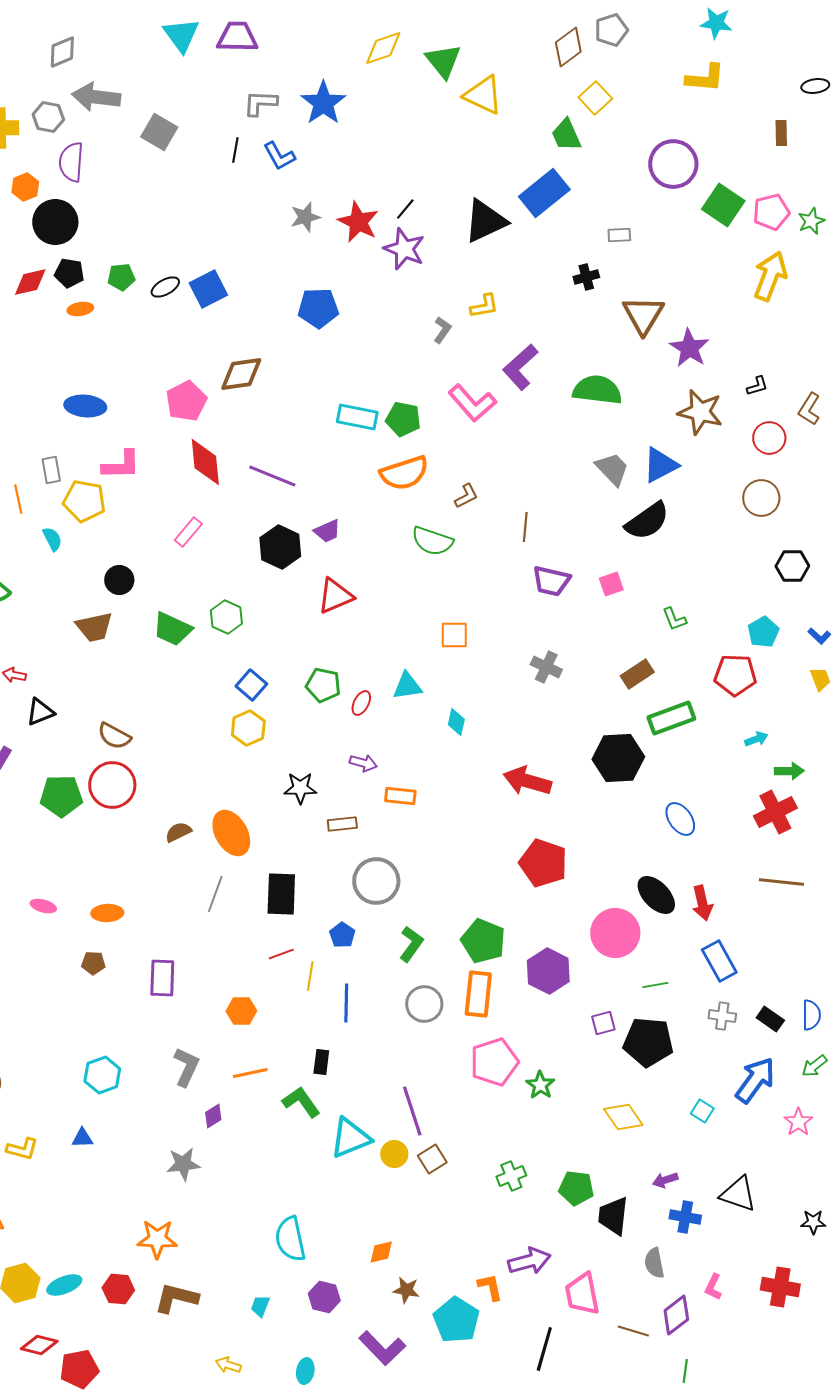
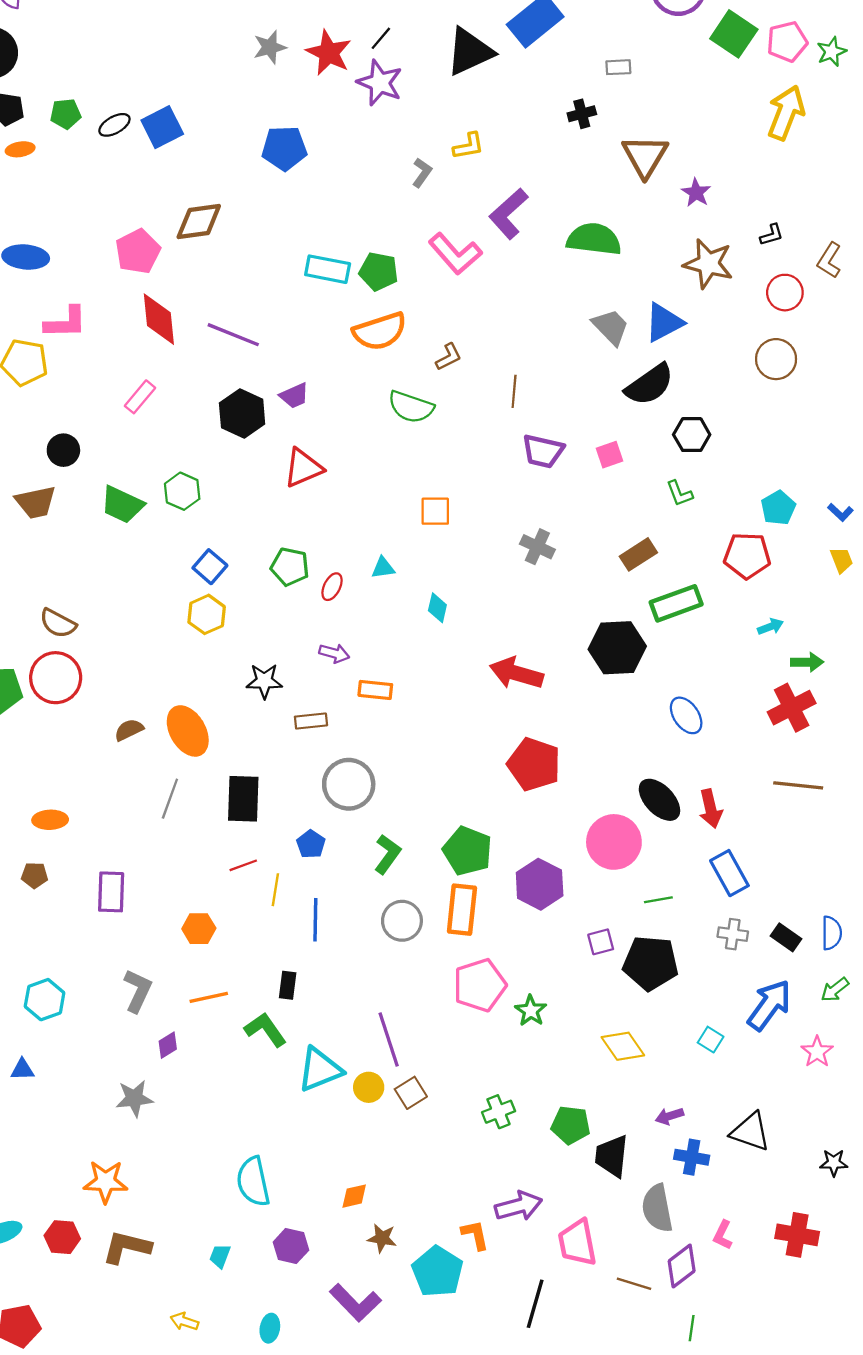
purple star: (689, 348) -> (696, 193), size x0.7
black hexagon: (792, 566) -> (692, 435), moved
cyan triangle: (407, 686) -> (383, 568), size x0.7
gray semicircle: (654, 1263) -> (657, 1208), size x1.4

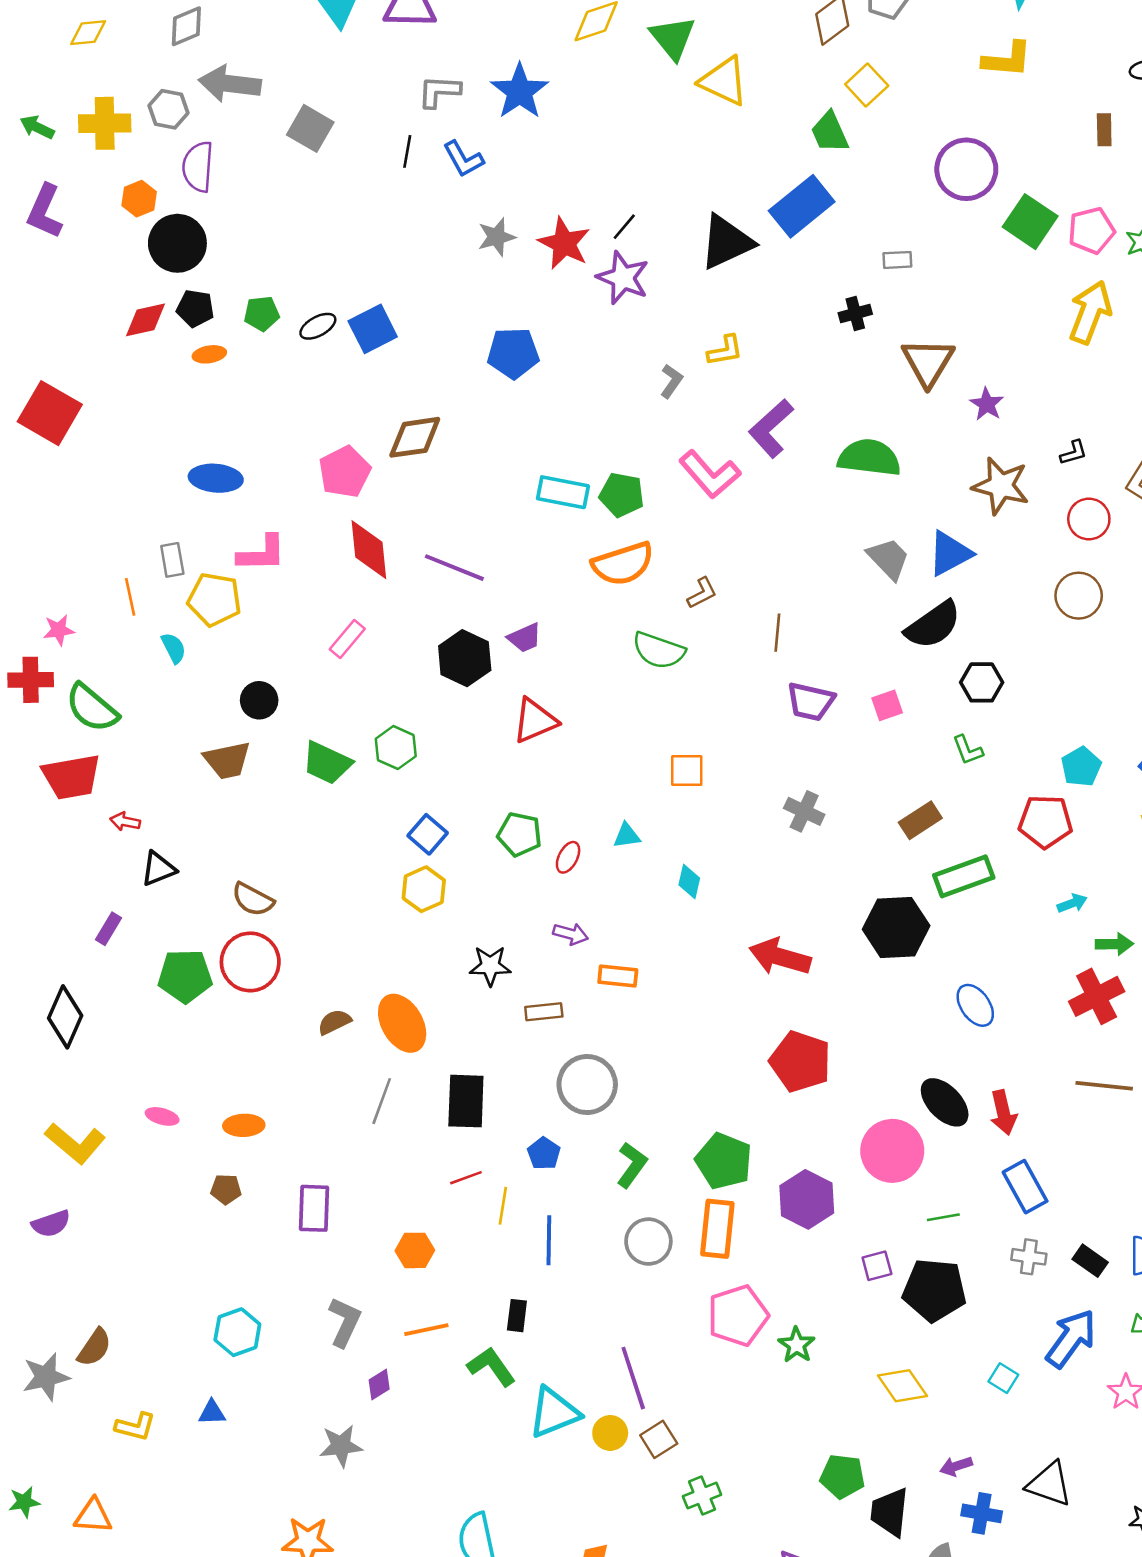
green cross: (499, 1112) -> (702, 1496), moved

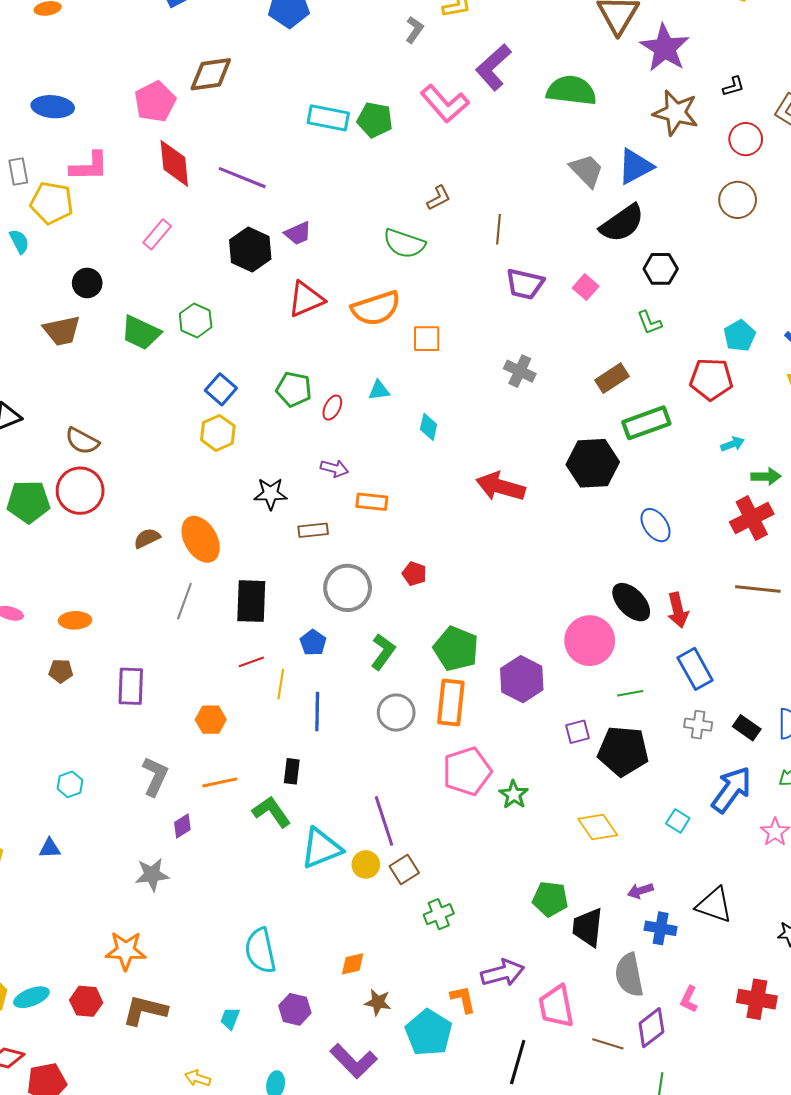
purple star: (987, 404) -> (665, 48), size x1.8
orange semicircle: (623, 564) -> (376, 308), moved
pink square: (887, 705) -> (586, 287), turned -30
red pentagon: (800, 1062) -> (414, 574), moved, size x0.5
cyan hexagon: (237, 1332) -> (70, 784), size x0.7

